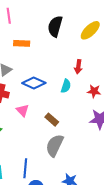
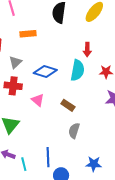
cyan semicircle: (66, 86) -> (77, 70), size x1.5
gray semicircle: (55, 145) -> (74, 131), size x0.7

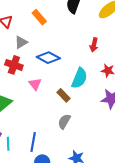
orange rectangle: (28, 34) -> (39, 17), turned 42
cyan semicircle: (77, 70) -> (79, 78), moved

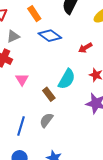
red arrow: (94, 45) -> (85, 48), turned 40
blue diamond: (48, 58) -> (50, 36), moved
blue line: (33, 142) -> (21, 126), moved

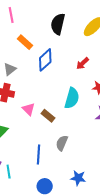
blue diamond: (50, 36) -> (45, 60), turned -65
brown rectangle: (49, 94) -> (48, 116), moved

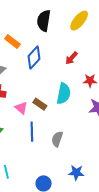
brown rectangle: (48, 116) -> (40, 104), moved
blue line: (39, 155) -> (32, 132), moved

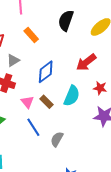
blue diamond: (34, 58) -> (46, 72), moved
red arrow: (71, 58) -> (86, 62), size x1.5
blue line: (32, 132) -> (33, 127), turned -42

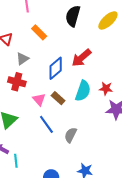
red arrow: (86, 62) -> (81, 58), moved
red star: (100, 88) -> (106, 89), moved

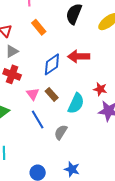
red arrow: (81, 58) -> (79, 56), turned 35
gray triangle: (22, 59) -> (12, 51), moved
cyan semicircle: (83, 91) -> (76, 103), moved

